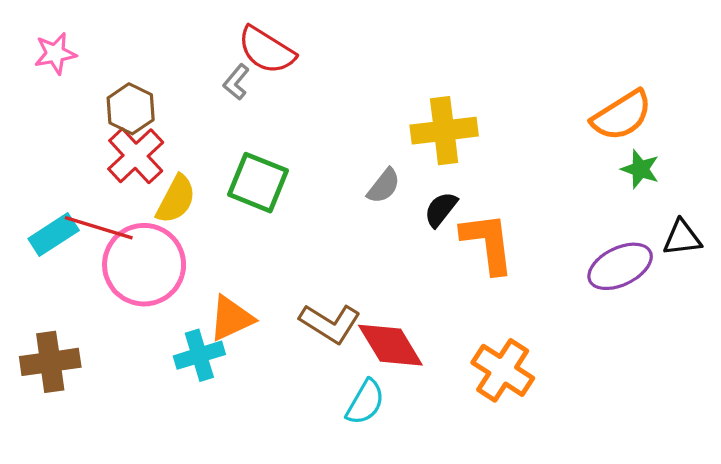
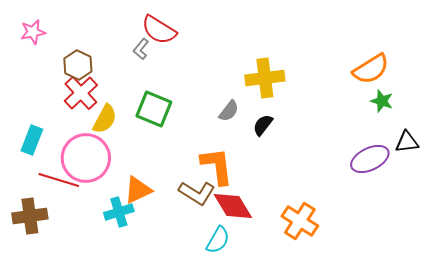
red line: (99, 228) -> (59, 180), moved
cyan rectangle: (54, 235) -> (32, 140), turned -36
orange L-shape: (488, 243) -> (217, 166), moved

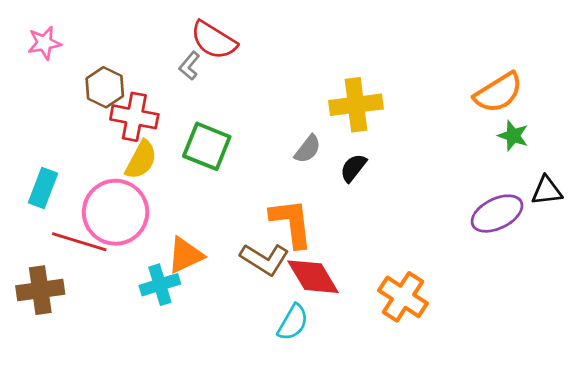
red cross: (81, 93) -> (134, 117), moved, turned -36

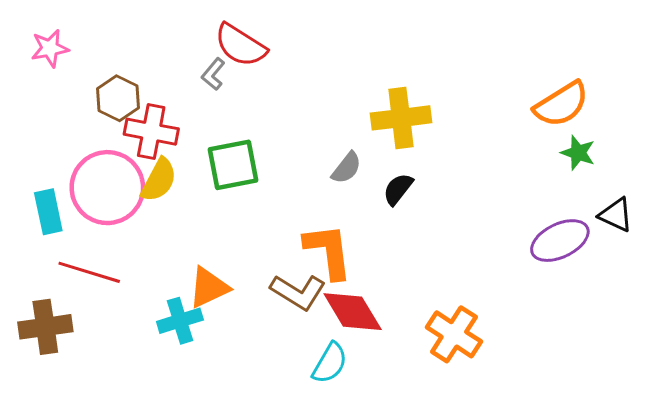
green square: (207, 146) -> (233, 165), turned -33
cyan rectangle: (43, 188) -> (48, 212), turned -33
black triangle: (547, 191) -> (616, 215), turned 32
pink circle: (116, 212) -> (107, 188), moved

